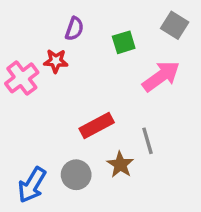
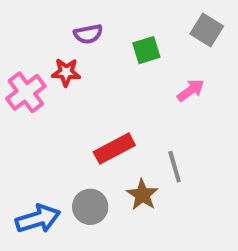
purple semicircle: (74, 29) -> (88, 34), turned 60
pink arrow: (161, 76) -> (191, 90), size x0.6
blue arrow: (32, 185) -> (38, 219), turned -138

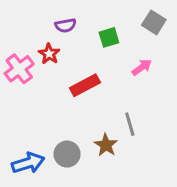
red star: (66, 72) -> (49, 54), turned 30
red rectangle: (114, 149) -> (85, 85), moved

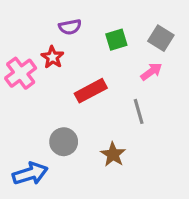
gray square: (154, 22) -> (161, 38), moved
gray line: (130, 124) -> (139, 111), moved
gray circle: (67, 154) -> (64, 142), moved

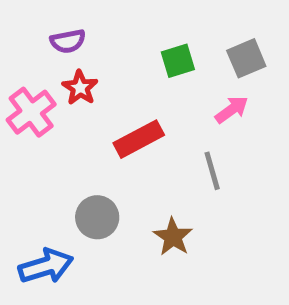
purple semicircle: (70, 27) -> (68, 41), moved
gray square: (161, 38) -> (246, 58), turned 35

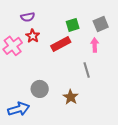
pink arrow: (232, 110) -> (95, 45), turned -56
red rectangle: (139, 139) -> (61, 44), moved

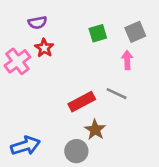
red rectangle: (61, 44) -> (82, 102), moved
gray line: (87, 70) -> (117, 94), turned -49
gray circle: (40, 89) -> (76, 151), moved

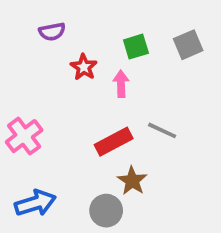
red star: (44, 48) -> (84, 67), moved
pink arrow: (127, 60) -> (121, 84), moved
pink cross: (17, 61) -> (24, 136), moved

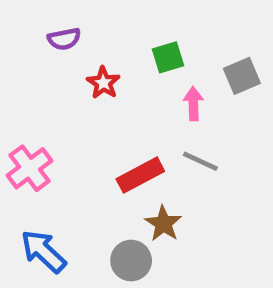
gray square: (188, 45) -> (242, 76), moved
pink arrow: (121, 84) -> (193, 104), moved
blue arrow: (35, 203) -> (43, 251), turned -120

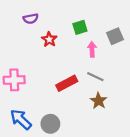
pink cross: (30, 168) -> (14, 80), turned 35
brown star: (163, 224) -> (99, 101), moved
gray circle: (131, 261) -> (50, 124), moved

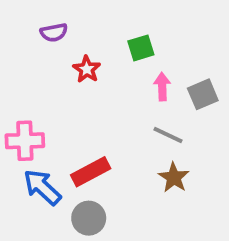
gray square: (115, 36) -> (203, 94), moved
red rectangle: (67, 83) -> (91, 172), moved
blue arrow: (21, 119) -> (42, 187), moved

